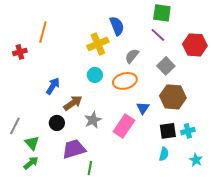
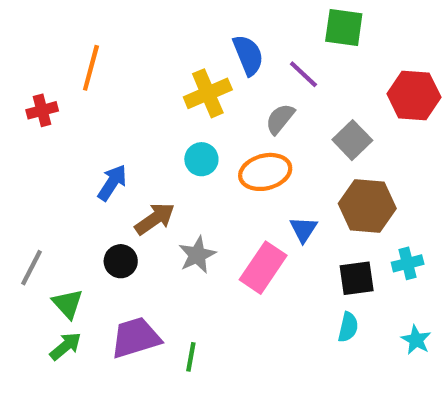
purple line: (158, 35) -> (303, 74), moved
cyan cross: (188, 131) -> (408, 263), moved
purple trapezoid: (74, 149) -> (136, 338), moved

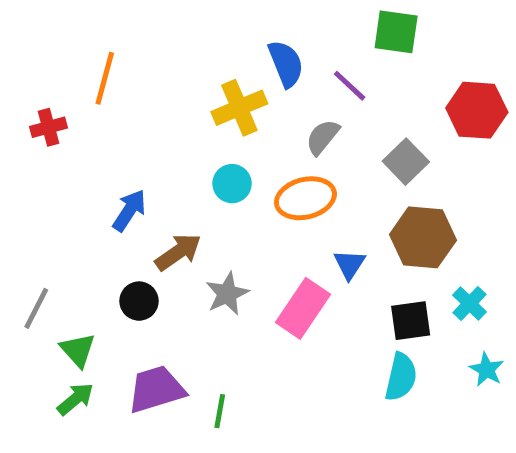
cyan cross: (408, 263) -> (469, 303), turned -32
cyan semicircle: (348, 327) -> (401, 377), size x1.4
cyan star: (416, 340) -> (487, 370), moved

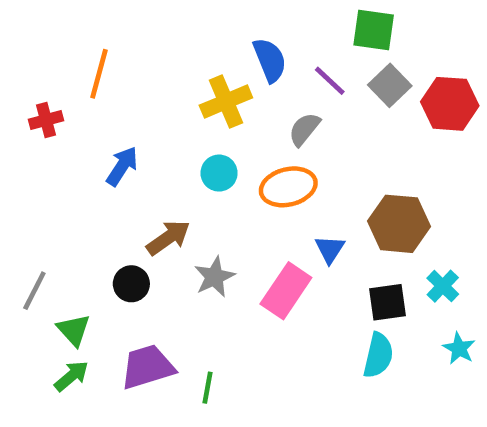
gray square: (406, 162) -> (390, 85), moved
blue arrow: (129, 210) -> (122, 166), moved

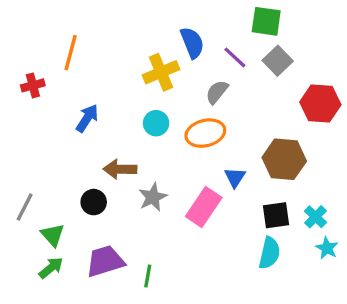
red hexagon: (450, 104) -> (320, 103), moved
brown arrow: (168, 238) -> (120, 169), turned -144
cyan cross: (443, 286) -> (315, 217), moved

